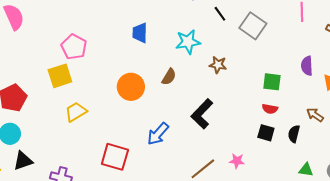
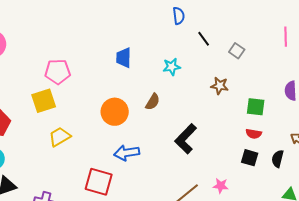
gray square: (253, 26) -> (237, 51), size x0.6
cyan star: (188, 42) -> (172, 67), size x0.7
pink pentagon: (74, 47) -> (58, 72), turned -30
brown star: (218, 65) -> (220, 86), moved
blue arrow: (158, 134) -> (127, 153), moved, turned 40

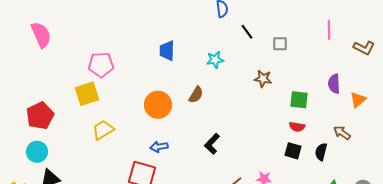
gray square: (237, 51) -> (280, 44), turned -35
black L-shape: (186, 139) -> (212, 144), moved, size x0.7
blue arrow: (127, 153) -> (159, 147), moved, size x0.7

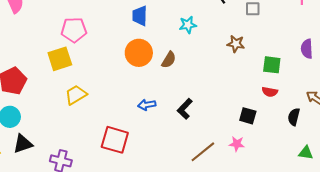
orange circle: (158, 105) -> (139, 53), moved
blue arrow: (159, 147) -> (147, 105), moved
black square: (293, 151) -> (248, 116), moved

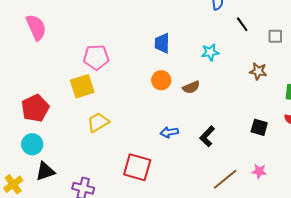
orange circle: (139, 53) -> (161, 80), size x0.7
brown semicircle: (169, 60) -> (191, 87), turned 36
black square: (248, 116) -> (259, 127), moved

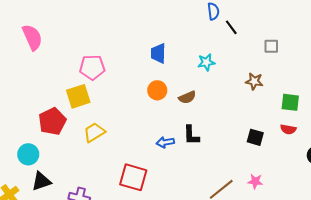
black line: (242, 24) -> (231, 27), moved
red pentagon: (35, 108) -> (52, 121), moved
black L-shape: (207, 136) -> (191, 135), moved, turned -45

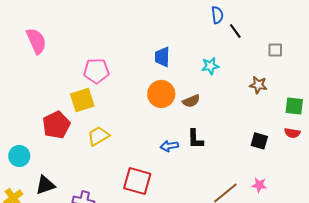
orange circle: (157, 90) -> (161, 94), size x1.4
cyan circle: (28, 154) -> (19, 156), moved

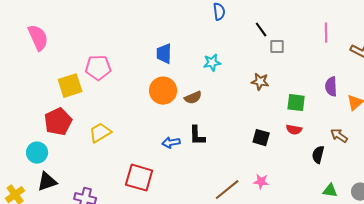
black line: (235, 31) -> (261, 30), moved
yellow square: (82, 100) -> (70, 86), moved
cyan circle: (19, 156) -> (37, 153), moved

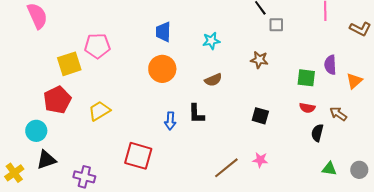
brown semicircle: (193, 98) -> (213, 80), moved
green square: (296, 103) -> (306, 78), moved
red semicircle: (294, 130) -> (307, 108), moved
blue arrow: (171, 143) -> (170, 121), turned -78

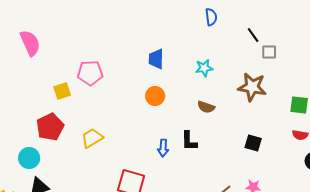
brown star: (259, 60) -> (252, 87), size x1.6
yellow square: (69, 64) -> (62, 91), size x0.7
orange circle: (162, 69) -> (155, 96), size x0.7
brown semicircle: (213, 80) -> (206, 107), turned 42

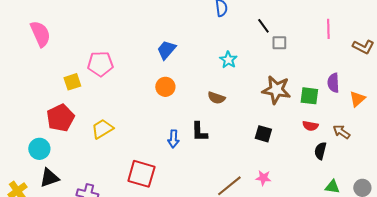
blue trapezoid: (156, 59) -> (166, 50), turned 40
cyan star: (204, 68) -> (228, 60), moved, turned -30
brown star: (252, 87) -> (276, 90), moved

